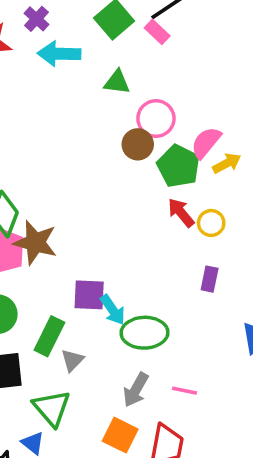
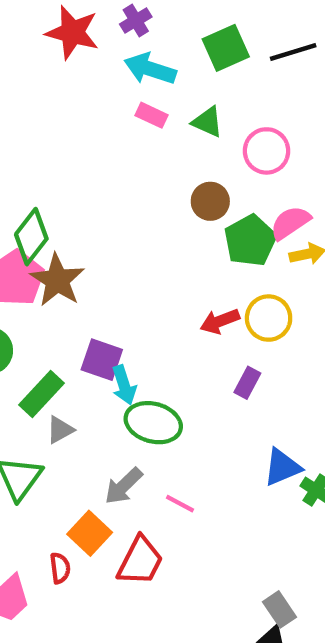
pink rectangle: (157, 32) -> (151, 115), moved, turned -35
pink circle: (156, 118) -> (267, 151), moved
red arrow: (181, 213) -> (220, 321), moved, turned -88
yellow circle: (211, 223) -> (269, 318), size x1.4

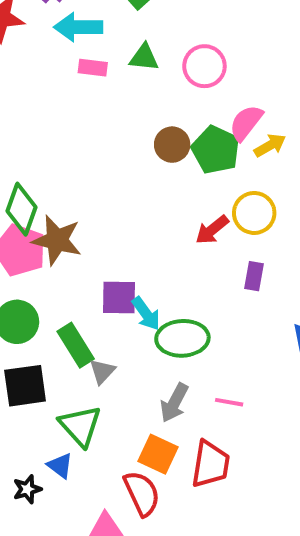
brown circle: (210, 201) -> (172, 145), moved
green rectangle: (42, 394) -> (76, 345), turned -57
red semicircle: (60, 568) -> (142, 493), size x1.6

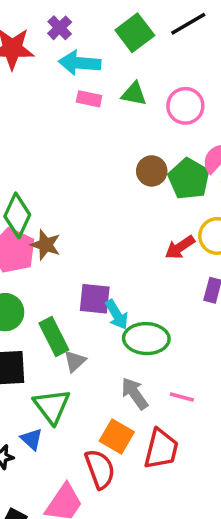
brown star: (57, 240) -> (46, 245), size x0.7
gray arrow: (174, 403) -> (135, 393), turned 112

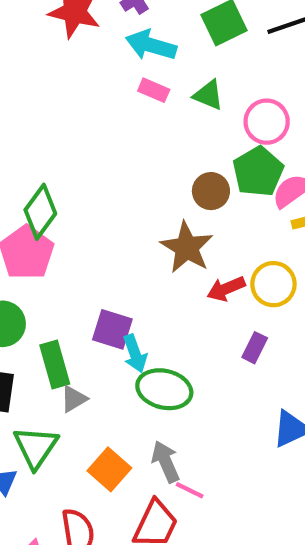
green pentagon: (189, 179) -> (258, 172), moved
brown star: (46, 245) -> (187, 247), moved, size x1.4
gray arrow: (135, 393) -> (166, 462), moved
pink line: (182, 397) -> (190, 490), moved
orange square: (117, 436) -> (109, 469), moved

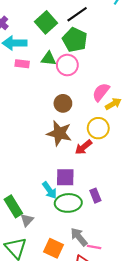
pink circle: (267, 122) -> (67, 65), moved
green pentagon: (258, 172) -> (75, 40), moved
yellow circle: (273, 284) -> (98, 128), moved
purple square: (112, 329) -> (65, 177), moved
purple rectangle: (255, 348) -> (95, 196), moved, turned -32

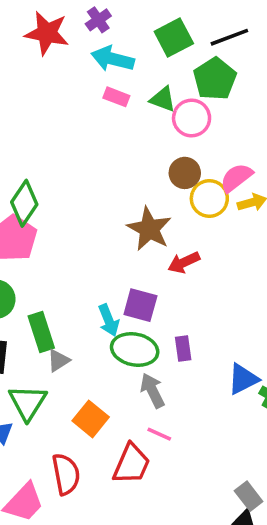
brown circle: (63, 103) -> (185, 173), moved
yellow circle: (98, 128) -> (209, 198), moved
gray arrow: (79, 237) -> (152, 391), moved

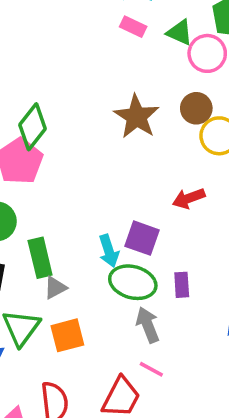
brown star: (149, 229) -> (136, 117), moved
orange square: (91, 419) -> (67, 335), moved, turned 32

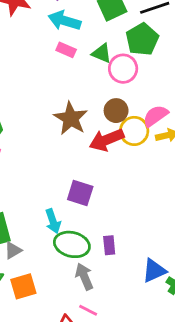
red arrow: (189, 198) -> (107, 140), moved, size x1.4
purple square: (142, 238) -> (80, 193), moved

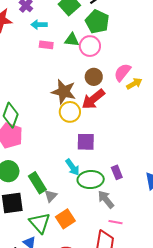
cyan arrow: (64, 21) -> (39, 25), size x0.7
yellow circle: (134, 131) -> (70, 112), moved

